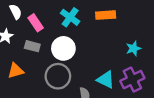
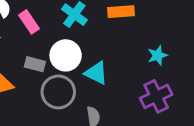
gray rectangle: (32, 46) -> (35, 64), moved
cyan triangle: (106, 80) -> (96, 73), moved

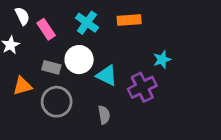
gray circle: (58, 92) -> (57, 102), moved
purple cross: (156, 96) -> (142, 87), moved

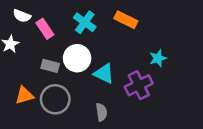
white semicircle: (22, 16) -> (22, 16), turned 138
orange rectangle: (129, 20) -> (126, 20), turned 30
orange triangle: (22, 86) -> (24, 95), moved

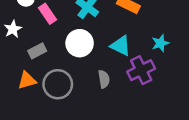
gray rectangle: (50, 66) -> (37, 51), moved, turned -42
cyan triangle: (104, 74) -> (121, 46), moved
gray semicircle: (101, 112) -> (104, 79), moved

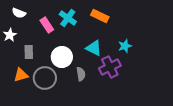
pink rectangle: (47, 14) -> (47, 25), moved
white circle: (80, 43) -> (62, 57), moved
gray rectangle: (37, 51) -> (29, 52), turned -64

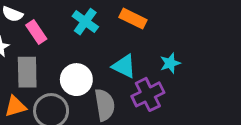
pink rectangle: (47, 25) -> (36, 32), moved
gray rectangle: (29, 52) -> (27, 72), size x1.5
gray semicircle: (81, 74) -> (105, 105), size x1.5

